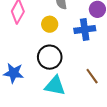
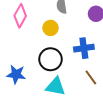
blue cross: (85, 30) -> (84, 48), moved

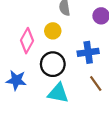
pink diamond: (20, 16) -> (27, 41), moved

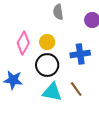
yellow circle: (53, 31) -> (47, 42), moved
brown line: (96, 83) -> (76, 89), moved

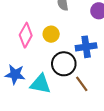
black circle: (47, 65) -> (64, 64), moved
cyan triangle: (52, 92) -> (40, 84), moved

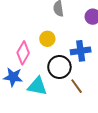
pink diamond: (26, 35) -> (23, 53), moved

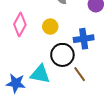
pink diamond: (23, 53) -> (20, 25), moved
blue star: (13, 77) -> (16, 83), moved

